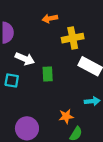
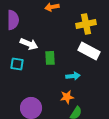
yellow cross: (73, 38) -> (86, 24), moved
cyan arrow: (92, 101) -> (73, 76), moved

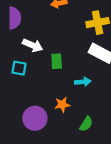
orange star: (67, 97) -> (62, 105), moved

